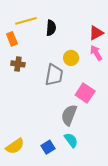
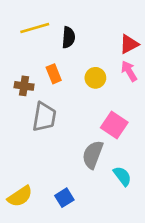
orange rectangle: (12, 39) -> (54, 74), moved
gray trapezoid: (54, 75) -> (44, 117), moved
cyan semicircle: (71, 140) -> (122, 176), moved

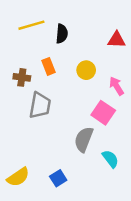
red triangle: (129, 44) -> (117, 40), turned 30
pink arrow: (129, 71) -> (117, 86), moved

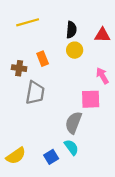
black semicircle: (62, 34) -> (71, 30), moved
yellow circle: (86, 70) -> (75, 50), moved
pink square: (103, 113) -> (91, 99), turned -36
cyan semicircle: (110, 159) -> (71, 147), moved

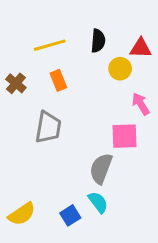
yellow line: (28, 22) -> (50, 45), moved
yellow circle: (75, 50) -> (120, 69), moved
brown cross: (19, 68) -> (16, 83), moved, turned 32

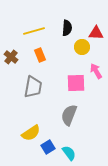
pink square: (124, 136) -> (76, 83), moved
cyan semicircle: (98, 202) -> (69, 153), moved
yellow semicircle: (22, 214) -> (31, 133), moved

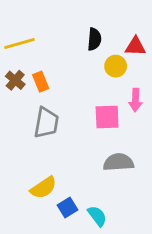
yellow line: (34, 31) -> (19, 43), moved
orange rectangle: (40, 55) -> (41, 82), moved
pink arrow: (96, 71) -> (135, 100), turned -147
gray semicircle: (69, 115) -> (118, 162), moved, turned 65

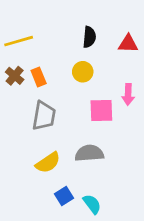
yellow circle: (116, 66) -> (83, 72), moved
gray semicircle: (118, 162) -> (89, 153), moved
yellow semicircle: (43, 188) -> (48, 163), moved

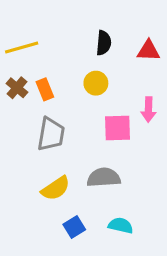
cyan semicircle: (92, 204) -> (121, 225), moved, turned -40

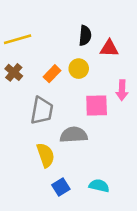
red triangle: (148, 51) -> (109, 48), moved
orange rectangle: (45, 89) -> (52, 74), moved, turned 66
gray semicircle: (104, 178) -> (74, 135), moved
yellow semicircle: (56, 188) -> (46, 155), turned -75

